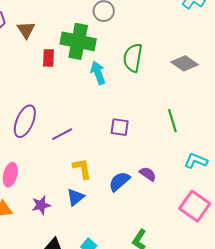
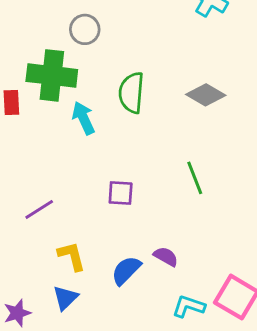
cyan L-shape: (196, 161) -> (189, 306), moved

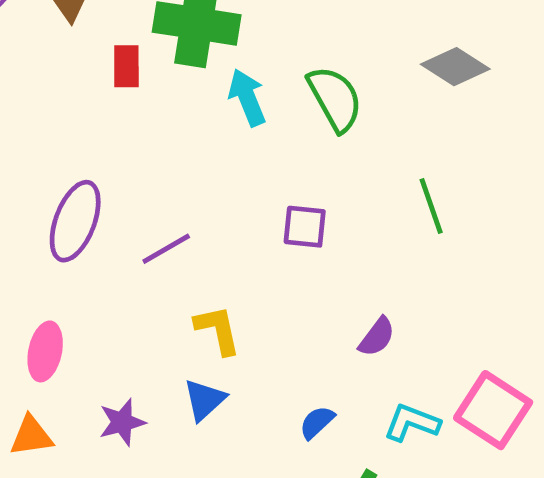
green semicircle: (131, 93) -> (335, 99), moved, turned 144
purple semicircle: (166, 257) -> (377, 337), turned 95
blue semicircle: (126, 270) -> (317, 422), moved, size x0.7

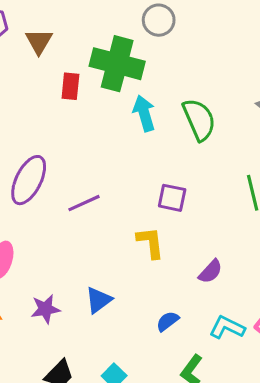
yellow L-shape: (218, 330) -> (150, 243), moved

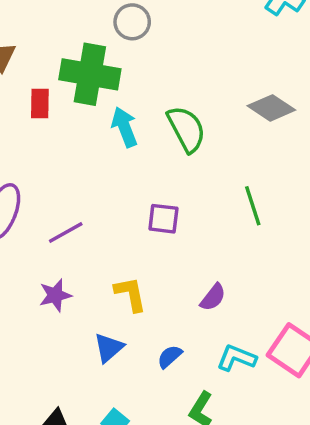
yellow L-shape: (150, 243) -> (130, 294), moved
blue triangle: (99, 300) -> (109, 348), moved
purple star: (45, 309) -> (55, 295), moved

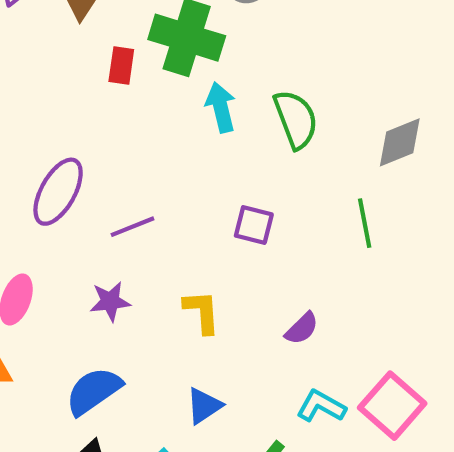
gray diamond: (271, 108) -> (400, 142), moved, turned -63
blue triangle: (109, 348) -> (204, 406), moved
blue semicircle: (170, 357) -> (94, 391), moved, size x1.8

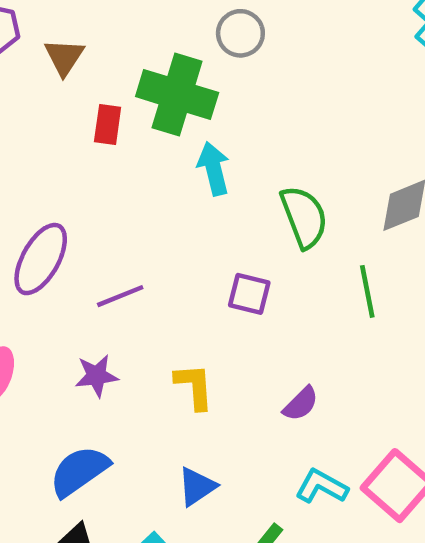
green semicircle: (296, 119) -> (304, 217), moved

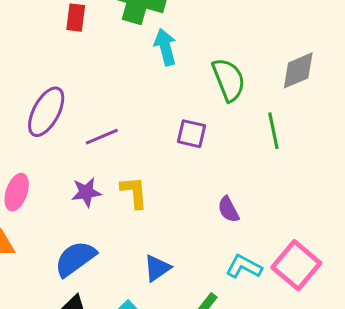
red rectangle: (108, 124) -> (76, 18), moved
yellow L-shape: (194, 386) -> (134, 192), moved
purple semicircle: (301, 404) -> (228, 209), turned 108

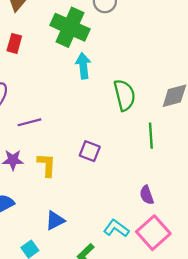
red rectangle: (76, 18) -> (14, 43), moved
purple square: (191, 134) -> (90, 151), moved
purple semicircle: (228, 209) -> (147, 195), moved

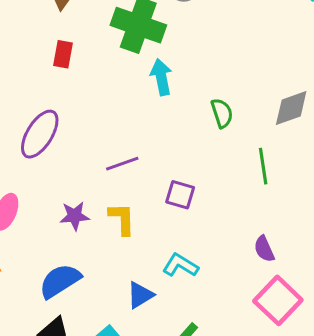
green semicircle: (125, 95) -> (222, 113), size x0.7
purple line: (29, 122) -> (122, 164), moved
cyan L-shape: (116, 228) -> (180, 265), moved

